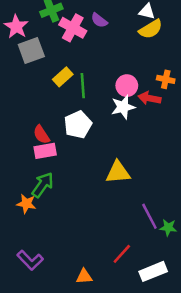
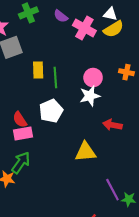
purple semicircle: (99, 20) -> (61, 16), moved
pink cross: (73, 28) -> (84, 28), moved
yellow rectangle: (63, 77) -> (38, 70), turned -49
red arrow: (149, 98) -> (112, 125), moved

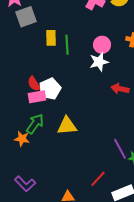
white pentagon: (51, 111) -> (50, 89), moved
yellow triangle: (85, 152) -> (67, 126), moved

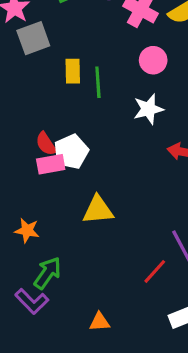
pink circle: (102, 45) -> (153, 60), moved
green arrow: (35, 124) -> (48, 273), moved
red line: (98, 179) -> (155, 271), moved

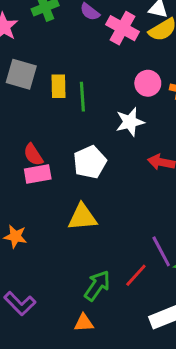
gray square: (33, 38) -> (21, 74), moved, turned 36
pink circle: (153, 60) -> (148, 83), moved
white pentagon: (71, 152) -> (90, 162), moved
green arrow: (48, 273) -> (97, 286), moved

